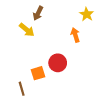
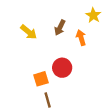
brown arrow: (38, 13) -> (60, 28), moved
brown line: (22, 89) -> (48, 100), moved

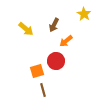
orange arrow: (81, 38) -> (66, 41), moved, turned -112

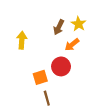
yellow star: (84, 14) -> (78, 24), moved
yellow arrow: (26, 29) -> (22, 40), moved, turned -126

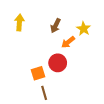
yellow star: (78, 24) -> (84, 29), moved
yellow arrow: (22, 40) -> (19, 23), moved

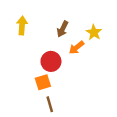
red circle: (58, 63) -> (51, 61), moved

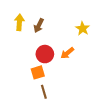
brown arrow: (63, 29) -> (39, 25), moved
orange arrow: (76, 47) -> (67, 53), moved

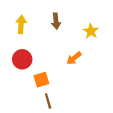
brown arrow: (39, 25) -> (56, 21), moved, turned -32
red circle: (45, 54) -> (22, 59), moved

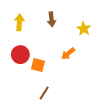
orange square: (41, 80) -> (38, 65), moved, turned 32
brown line: (48, 101) -> (44, 93), turned 48

